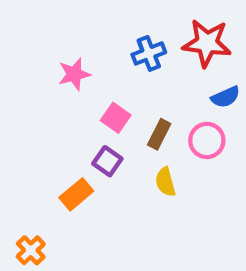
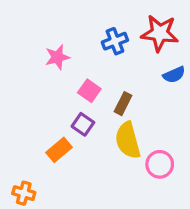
pink circle: (207, 140) -> (160, 164), moved
yellow semicircle: (165, 182) -> (128, 140), size x1.6
orange cross: (31, 250) -> (24, 193), turned -30

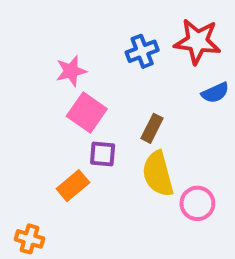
pink square: (89, 91) -> (87, 113), moved, size x1.4
purple square: (83, 124) -> (103, 154), turned -30

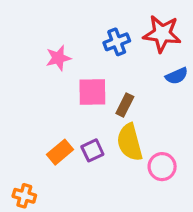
pink square: (87, 113) -> (92, 92), moved, turned -36
purple square: (103, 154) -> (92, 150), moved, turned -30

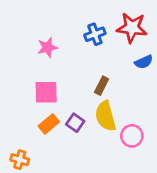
pink square: (92, 92) -> (46, 92), moved
purple square: (92, 150) -> (75, 123), turned -30

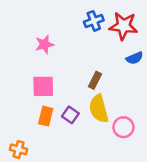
blue cross: (95, 34) -> (94, 21), moved
orange rectangle: (49, 124) -> (46, 116), turned -36

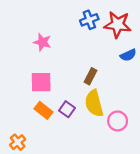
pink star: (44, 44) -> (42, 42), turned 30
orange rectangle: (46, 116) -> (43, 110), turned -66
orange cross: (19, 149) -> (18, 142), turned 35

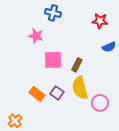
blue cross: (89, 20) -> (53, 13), moved, turned 35
red star: (118, 25) -> (100, 21), size x0.7
pink square: (41, 82) -> (53, 60), moved

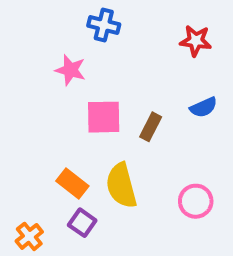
blue semicircle: (109, 47) -> (204, 107), moved
yellow semicircle: (80, 88) -> (121, 186), moved
purple square: (57, 93) -> (82, 223), moved

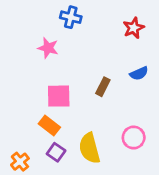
red star: (196, 41) -> (134, 28), turned -30
pink square: (104, 117) -> (59, 96), moved
yellow semicircle: (121, 186) -> (89, 148), moved

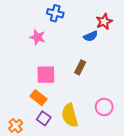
blue semicircle: (139, 73) -> (91, 36), moved

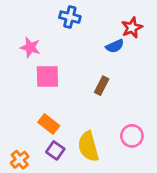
pink star: (37, 37) -> (30, 47), moved
pink square: (46, 75) -> (47, 76), moved

